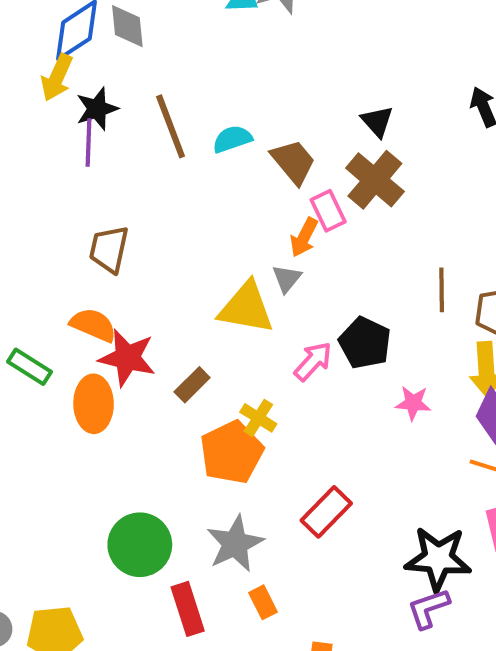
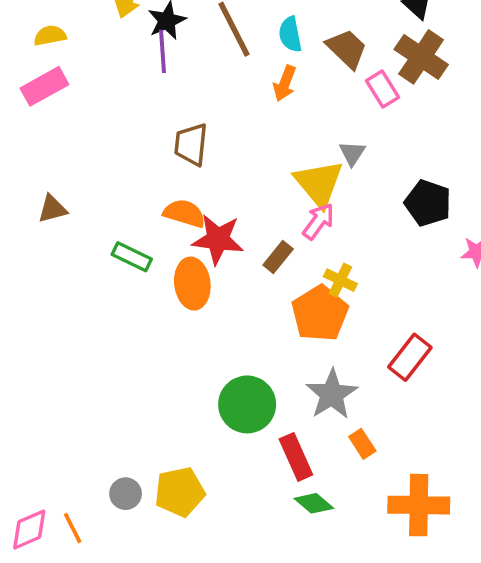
cyan semicircle: (232, 139) -> (290, 34), turned -76
orange arrow: (304, 237) -> (285, 83), moved
yellow triangle: (246, 308) -> (319, 183), turned 46
pink arrow: (313, 361) -> (318, 221), moved

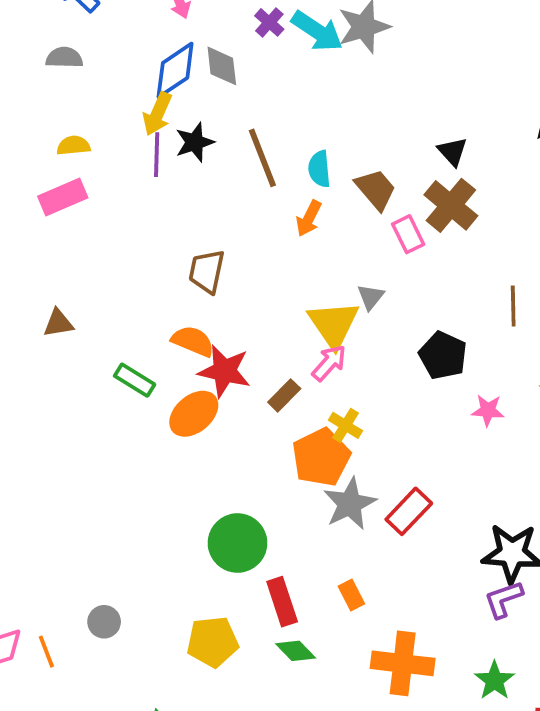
purple line: (163, 51) -> (157, 155), moved
orange ellipse: (192, 284) -> (194, 414), turned 51
gray star: (332, 394) -> (350, 504), moved
yellow pentagon: (180, 492) -> (213, 642), moved

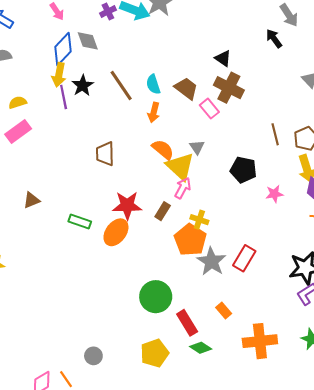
purple cross: (269, 22) -> (108, 12), turned 35
orange semicircle: (193, 341) -> (163, 150), moved, turned 30

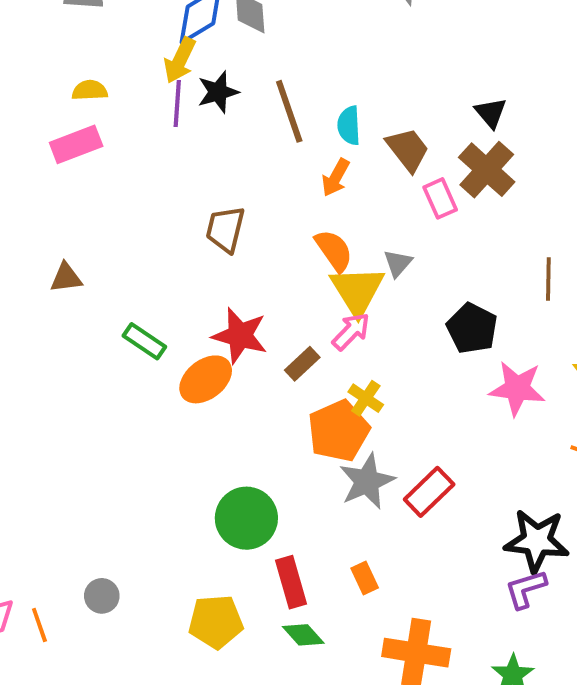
pink star: (274, 194) -> (517, 388), size x1.6

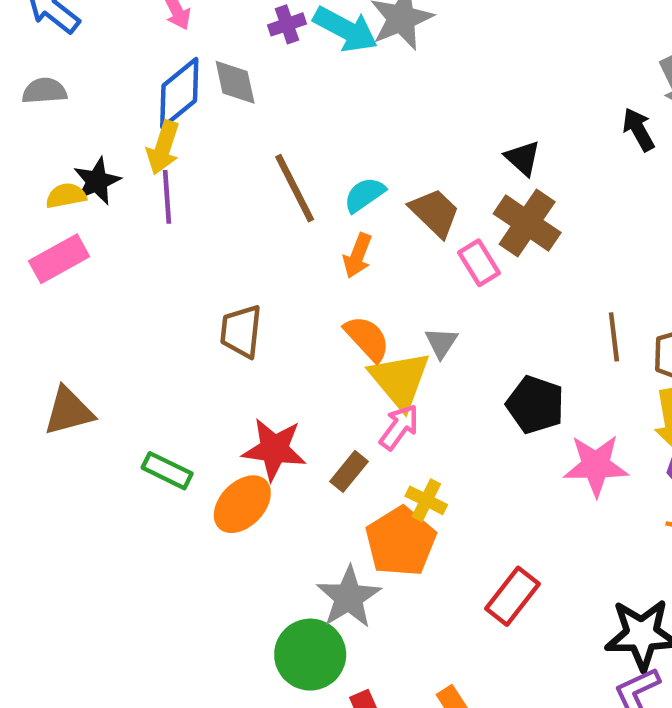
black star: (218, 92) -> (97, 181), moved
cyan semicircle: (349, 126) -> (365, 195), turned 66
brown triangle: (66, 278) -> (69, 411), size x1.4
gray star: (367, 481) -> (349, 597), moved

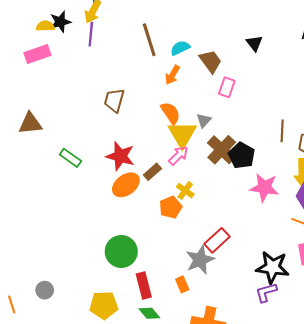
brown cross: (527, 223) -> (222, 150), moved
pink rectangle: (479, 263) -> (227, 87), turned 42
orange ellipse: (242, 504) -> (126, 185), moved
orange pentagon: (401, 542) -> (171, 207), size x0.7
gray star: (349, 597) -> (200, 260), moved

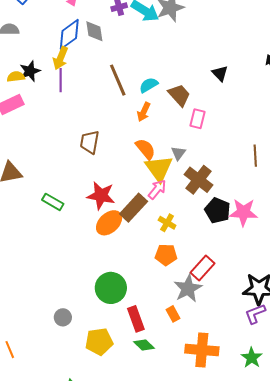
black pentagon: (242, 155) -> (217, 210), moved
brown rectangle: (152, 172) -> (134, 208), size x1.6
orange pentagon: (171, 207) -> (166, 255), moved, turned 30
gray circle: (45, 290) -> (63, 317), moved

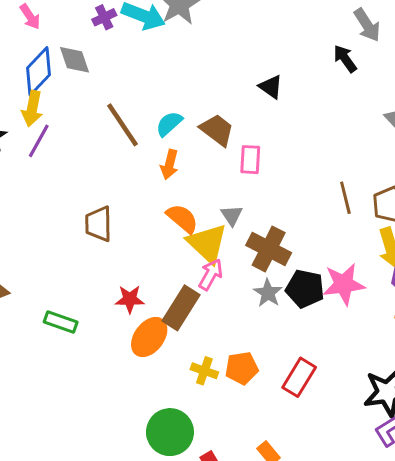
purple line: (61, 80) -> (39, 141), turned 40
red star: (101, 196) -> (130, 299), size x0.7
yellow cross: (167, 223) -> (204, 371), moved
gray star: (188, 288) -> (268, 293), moved, size x0.7

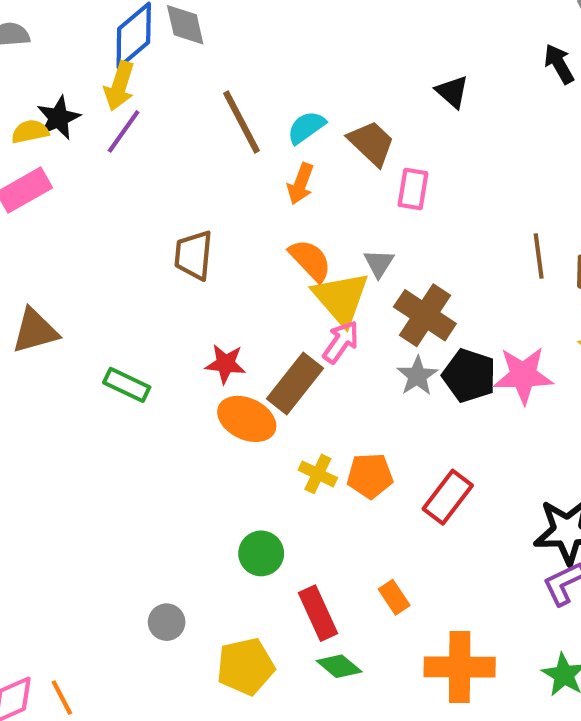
orange ellipse: (149, 337) -> (247, 419), turned 72
green circle: (170, 432) -> (261, 553), size x0.7

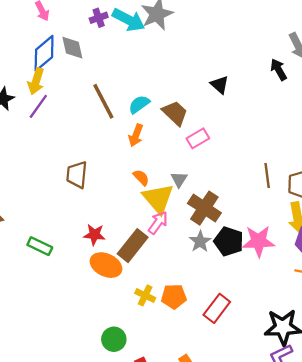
pink rectangle: (413, 189) -> (198, 138), turned 50
orange semicircle: (310, 260) -> (141, 178), size x0.7

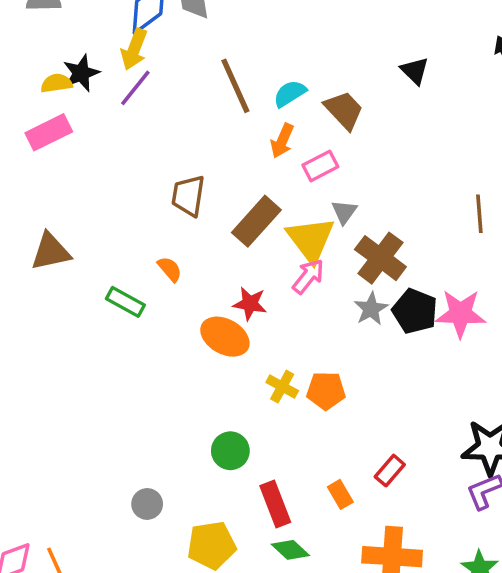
pink rectangle: (198, 138) -> (320, 166), moved
orange semicircle: (141, 178) -> (170, 269), moved
red star: (94, 235) -> (250, 304), moved
brown rectangle: (133, 246) -> (256, 221), moved
red rectangle: (217, 308) -> (390, 471), moved, size x0.7

